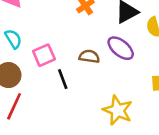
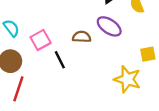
yellow star: (118, 110) -> (127, 79), moved

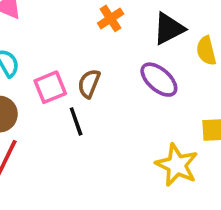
brown semicircle: (82, 37) -> (89, 84), moved, turned -78

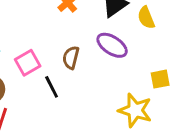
brown semicircle: (89, 84) -> (71, 58), moved

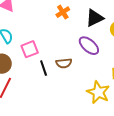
brown semicircle: (71, 58) -> (64, 63), moved, turned -119

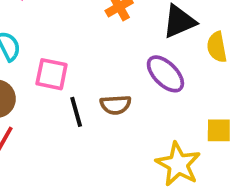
pink square: (30, 49) -> (52, 74), turned 30

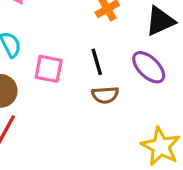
black line: (76, 112) -> (97, 62), moved

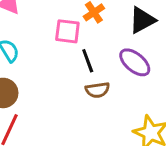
pink square: (49, 69) -> (67, 31), moved

